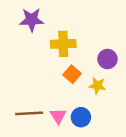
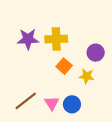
purple star: (32, 20) -> (28, 39), moved
brown line: (29, 113) -> (26, 101), turned -35

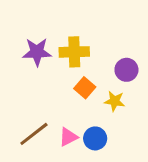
pink triangle: (52, 103) -> (68, 137), turned 35

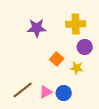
purple star: (37, 52) -> (37, 28), moved
yellow cross: (74, 52) -> (76, 24), moved

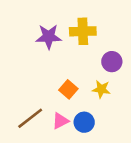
yellow cross: (76, 24) -> (83, 31), moved
orange square: (57, 59) -> (68, 89), moved

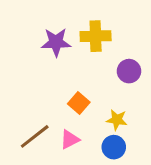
yellow star: (101, 89) -> (117, 120), moved
blue circle: (84, 122) -> (114, 147), moved

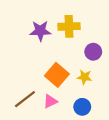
orange square: (79, 103) -> (57, 75), size x1.5
yellow star: (117, 120) -> (84, 77), moved

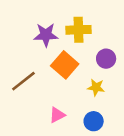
orange square: (57, 75) -> (65, 65), moved
brown line: (25, 99) -> (23, 81), moved

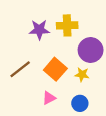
purple circle: (106, 59) -> (91, 50), size x1.5
orange square: (65, 65) -> (55, 69), moved

